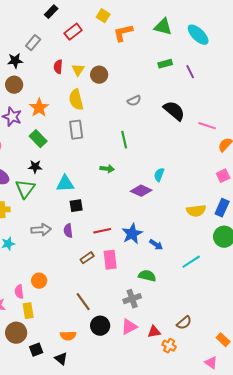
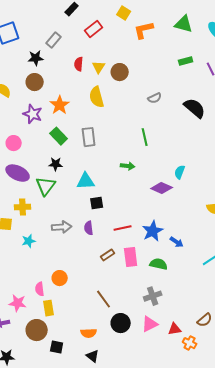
gray rectangle: (76, 130) -> (89, 137), moved
green semicircle: (147, 276) -> (159, 264), moved
black square: (36, 350) -> (57, 347), turned 32
black triangle: (61, 359) -> (93, 356), moved

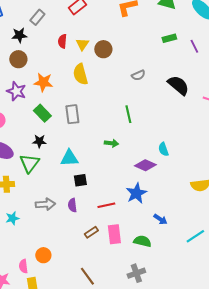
orange star: (60, 105) -> (43, 82), turned -30
cyan semicircle: (180, 172) -> (163, 149), turned -40
blue star: (153, 231) -> (136, 193), moved

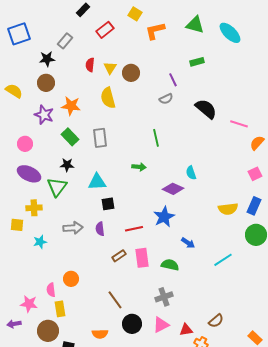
purple line: (194, 46) -> (173, 80), moved

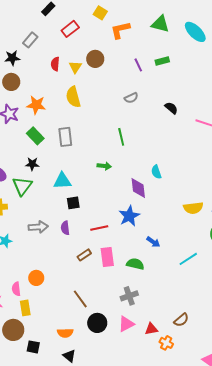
brown circle: (131, 73) -> (95, 59), moved
purple line: (173, 80) -> (138, 65), moved
black semicircle: (206, 109) -> (171, 108), size x0.6
purple diamond: (173, 189) -> (138, 188), turned 60

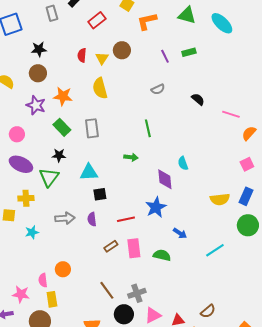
gray rectangle: (30, 40) -> (52, 13), moved, turned -56
gray cross: (129, 296) -> (137, 293), moved

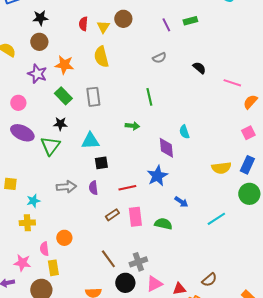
yellow cross: (26, 198) -> (27, 223), moved

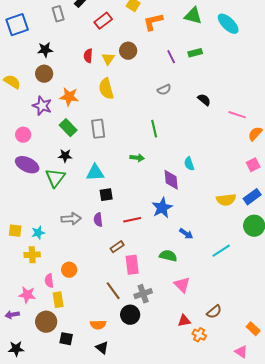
blue rectangle: (247, 165) -> (252, 197), turned 30
yellow square: (10, 184) -> (15, 231), moved
pink rectangle: (135, 217) -> (132, 265), moved
pink triangle: (154, 284) -> (182, 285), moved, turned -48

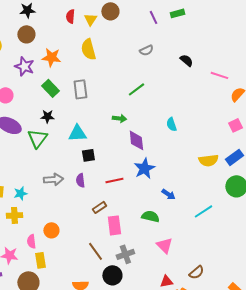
green line: (154, 129) -> (136, 89), turned 66
purple diamond: (171, 180) -> (136, 140), moved

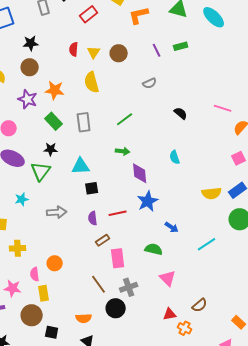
brown circle: (110, 11) -> (119, 53), moved
black semicircle: (186, 60) -> (181, 113), moved
green line: (136, 89) -> (125, 119), moved
purple semicircle: (80, 180) -> (93, 218), moved
cyan star: (20, 193) -> (22, 199), moved

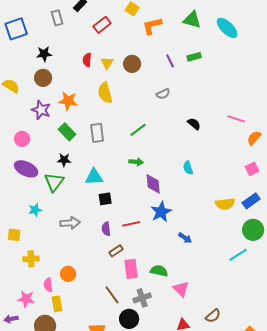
cyan line: (207, 244) -> (238, 255), moved
green semicircle: (154, 249) -> (159, 271), moved

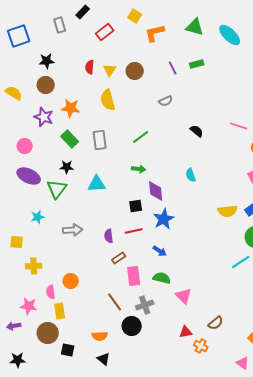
black square: (105, 199) -> (136, 206), moved
blue arrow: (185, 238) -> (160, 251), moved

